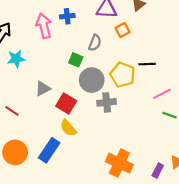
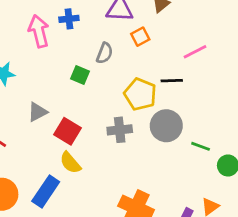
gray circle: (92, 80) -> (166, 126), moved
pink line: (162, 94) -> (195, 52), moved

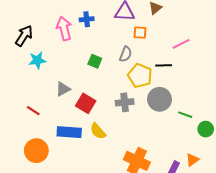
orange square: (140, 37) -> (140, 33), turned 32
gray semicircle: (105, 53) -> (126, 54), moved
yellow semicircle: (70, 163) -> (98, 131), moved
blue rectangle: (46, 192) -> (69, 132), moved, turned 60

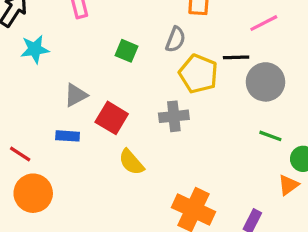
gray circle: (159, 99) -> (266, 82), moved
red line: (33, 111) -> (20, 154), moved
blue rectangle: (69, 132) -> (68, 136), moved, size x0.6
orange triangle: (192, 160) -> (288, 185), moved

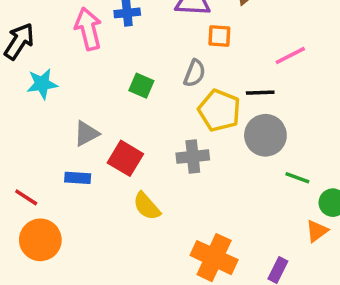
gray circle: (266, 82) -> (265, 135), moved

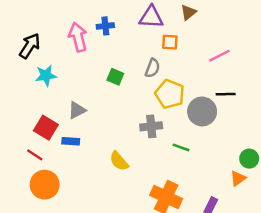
black line: (260, 93) -> (226, 94), moved
red square: (125, 158) -> (46, 128), moved
green line: (297, 178) -> (181, 147), moved

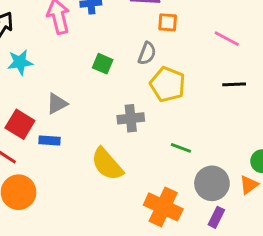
pink line: (219, 56) -> (227, 39), turned 55
gray circle: (202, 111) -> (212, 183), moved
gray cross: (151, 126) -> (131, 118), moved
yellow semicircle: (119, 161) -> (107, 164), size x1.4

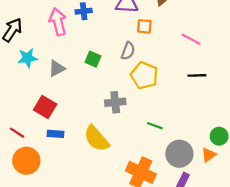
gray triangle: (57, 104) -> (57, 68), moved
red square: (20, 124) -> (45, 107), moved
blue rectangle: (50, 140) -> (56, 134), moved

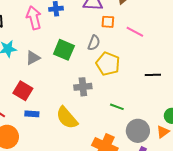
pink line: (191, 39) -> (135, 32), moved
green square: (93, 59) -> (64, 50), size x1.5
black line: (197, 75) -> (153, 75), moved

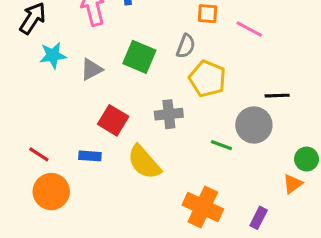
red square: (23, 91) -> (113, 120), moved
gray circle: (138, 131) -> (254, 125), moved

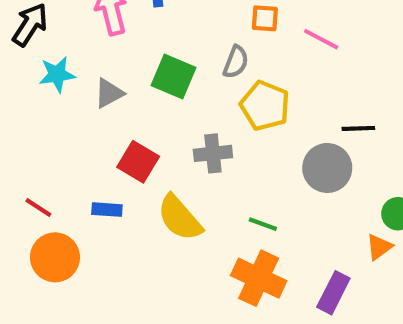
green line: (221, 145) -> (263, 224), moved
purple rectangle: (259, 218) -> (333, 293), size x1.4

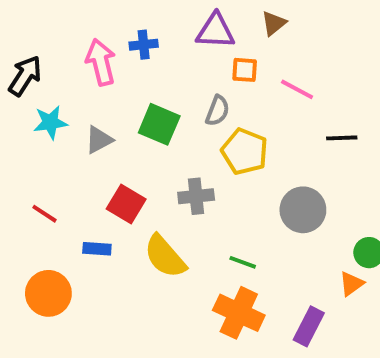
black line: (358, 128) -> (342, 138), moved
red line: (38, 207) -> (45, 214), moved

